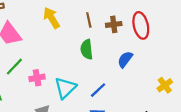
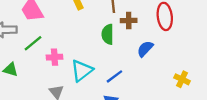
brown cross: (114, 24) -> (129, 21), moved
yellow cross: (165, 85) -> (182, 79), turned -35

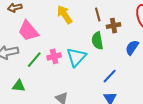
pink cross: (54, 57) -> (54, 56), moved
cyan triangle: (82, 71) -> (76, 57), moved

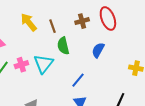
brown line: (98, 14) -> (52, 26), moved
brown cross: (114, 26) -> (82, 21), moved

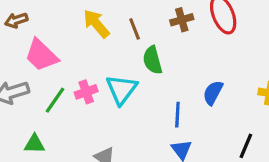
blue semicircle: (98, 50) -> (213, 93), moved
blue line: (78, 80) -> (177, 115), turned -35

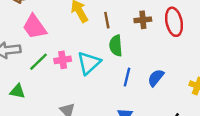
blue line: (177, 115) -> (127, 77), moved

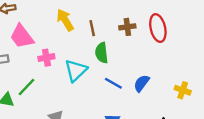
pink cross: (63, 60) -> (46, 58), moved
green line: (39, 62) -> (27, 87), moved
blue line: (127, 77) -> (113, 83), turned -72

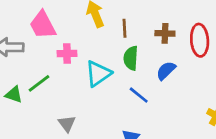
blue semicircle: (142, 83) -> (166, 71), moved

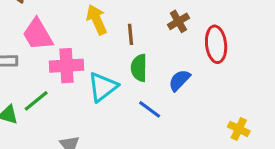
brown cross: (165, 33) -> (178, 21), moved, turned -30
pink cross: (67, 54) -> (67, 66), size x1.5

